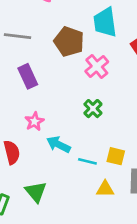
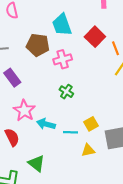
pink cross: (97, 66) -> (63, 59), turned 36
pink star: (34, 121) -> (24, 110), size x1.5
yellow square: (116, 156) -> (91, 124), turned -32

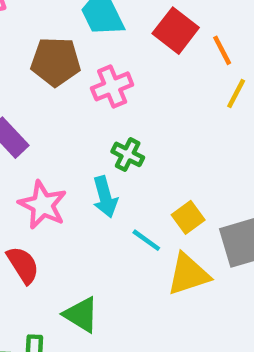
cyan arrow: (46, 124) -> (105, 197), moved, turned -114
cyan line: (70, 132) -> (146, 240), turned 40
yellow triangle: (88, 150) -> (188, 274), size x1.5

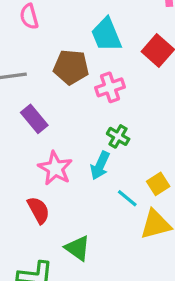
cyan arrow: (105, 197) -> (100, 166), turned 36

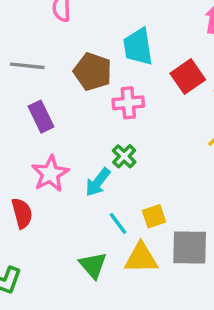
green triangle: (78, 248) -> (93, 265), moved

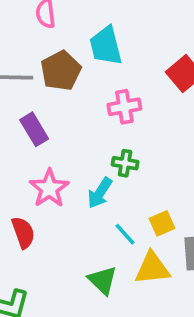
cyan trapezoid: (138, 47) -> (106, 46), moved
brown pentagon: (93, 72) -> (61, 71), moved, turned 30
green cross: (124, 156) -> (125, 163), turned -30

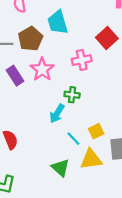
pink cross: (124, 107) -> (82, 60), moved
pink star: (49, 188) -> (42, 69), moved

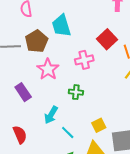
purple rectangle: (15, 76) -> (23, 92), moved
cyan arrow: (57, 114) -> (51, 115), moved
cyan line: (73, 139) -> (68, 133), moved

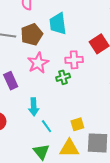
green cross: (76, 92) -> (63, 77), moved, turned -32
cyan arrow: (51, 115) -> (34, 107), turned -42

